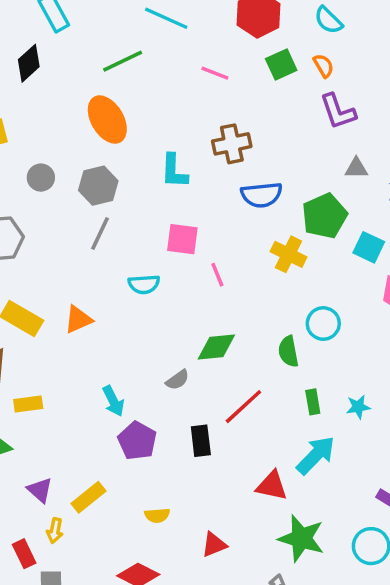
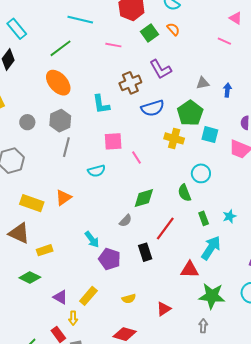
purple L-shape: (338, 111) -> (160, 69), moved
cyan square: (369, 247) -> (210, 135), moved

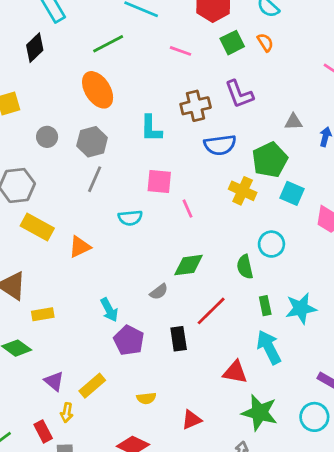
yellow rectangle: (32, 203) -> (37, 227), moved
cyan star: (229, 216) -> (301, 308), size x1.6
cyan arrow: (211, 248) -> (269, 347), turned -70

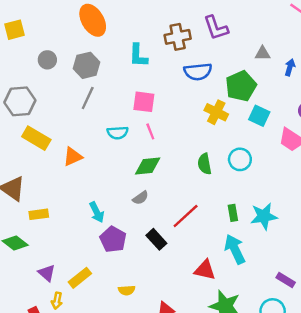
pink line: (187, 209) -> (150, 131), moved
green diamond: (189, 265) -> (148, 166), moved
green semicircle: (245, 267) -> (205, 164), moved
black rectangle: (179, 339) -> (156, 239), turned -36

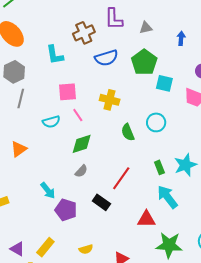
purple L-shape: (216, 28) -> (114, 19), turned 30
gray triangle: (262, 53) -> (146, 28), moved
yellow cross: (216, 112) -> (110, 100), moved

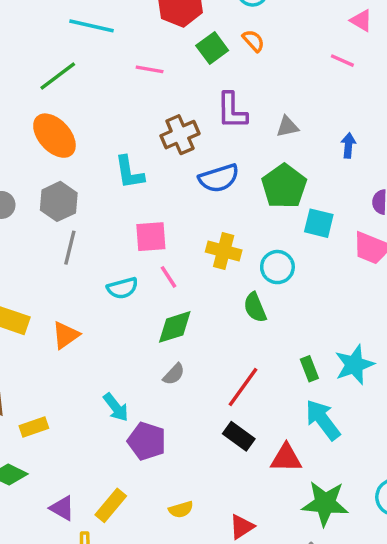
cyan circle: (156, 122) -> (277, 267), moved
black rectangle: (101, 202) -> (239, 436), moved

